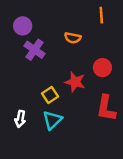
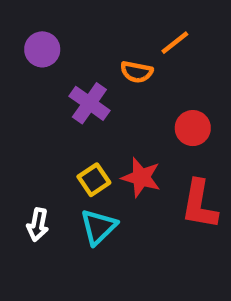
orange line: (101, 15) -> (175, 43), moved, turned 56
purple cross: (35, 50) -> (89, 103), moved
red star: (75, 82) -> (141, 177), moved

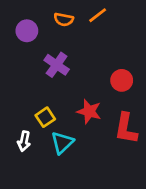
orange line: (175, 43) -> (98, 15), moved
orange semicircle: (137, 72) -> (64, 19), moved
yellow square: (94, 180) -> (45, 117), moved

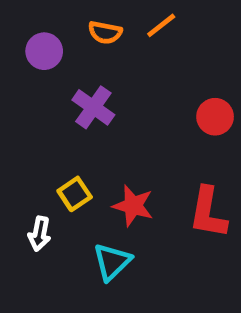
red circle: (122, 80) -> (215, 117), moved
red star: (89, 111) -> (133, 206), moved
cyan triangle: (62, 143) -> (112, 262), moved

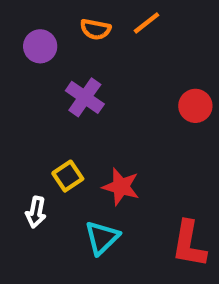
red L-shape: (208, 213) -> (189, 244), moved

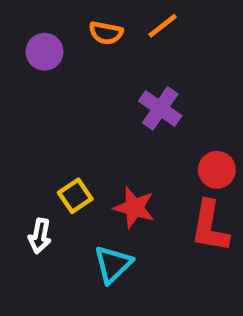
purple cross: (85, 97) -> (160, 108), moved
red circle: (195, 106) -> (217, 170), moved
red L-shape: (189, 244) -> (210, 226), moved

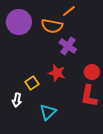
orange semicircle: (106, 33) -> (52, 26), moved, size x1.5
purple circle: (45, 52) -> (19, 22), size x1.6
red star: (134, 208) -> (57, 73), moved

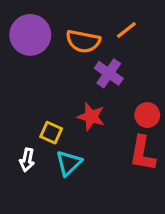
orange line: (69, 11) -> (126, 30), moved
yellow square: (32, 83) -> (51, 133), turned -32
cyan triangle: (48, 112) -> (69, 163), moved

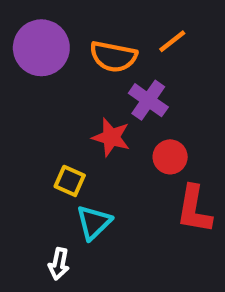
red circle: (147, 115) -> (170, 157), moved
red star: (91, 117) -> (111, 137), moved
white arrow: (27, 160) -> (59, 264), moved

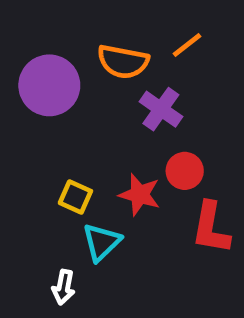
purple circle: (41, 48) -> (49, 85), moved
red star: (111, 137) -> (140, 195), moved

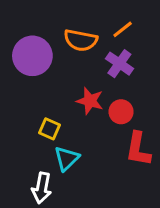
purple cross: (161, 109) -> (119, 64), moved
red star: (140, 195) -> (90, 101), moved
white arrow: (64, 287) -> (42, 188), size x1.4

